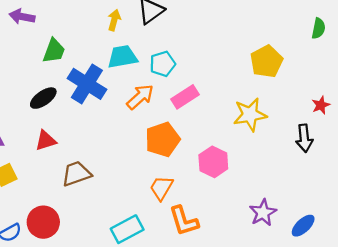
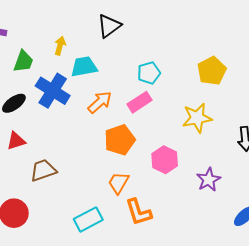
yellow arrow: (114, 20) -> (60, 46), moved
cyan pentagon: (163, 64) -> (149, 73), moved
purple star: (263, 213) -> (209, 180), moved

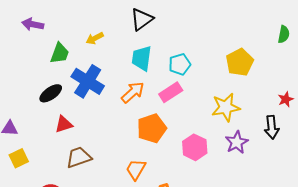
yellow arrow: (60, 46) -> (95, 38), turned -132
cyan trapezoid: (84, 67) -> (142, 58), moved, turned -72
red triangle: (16, 141) -> (64, 124), moved
purple star: (209, 180) -> (237, 142), moved
orange trapezoid: (119, 183) -> (136, 169), moved

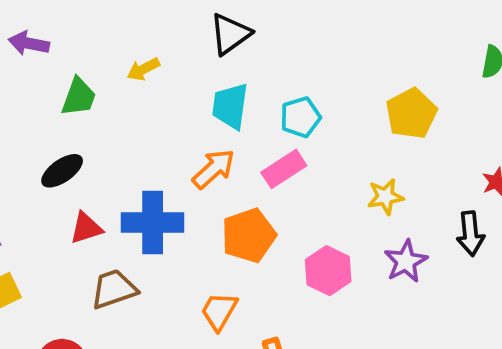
blue cross: (88, 81) -> (153, 223), moved, turned -32
yellow star: (226, 107) -> (385, 197), size x0.7

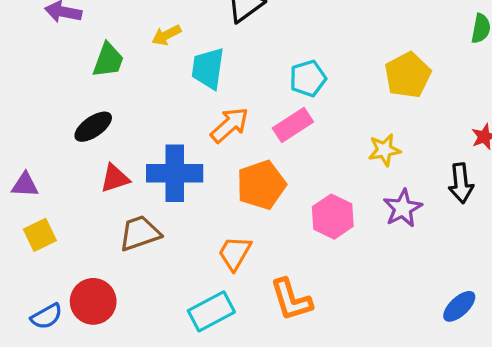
cyan trapezoid: (230, 106) -> (208, 68), moved

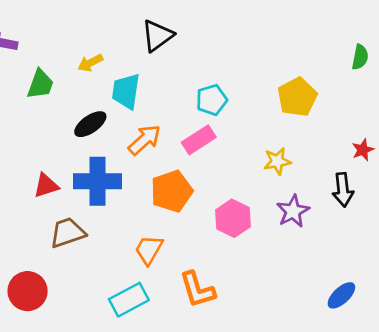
black ellipse: (93, 127) -> (90, 124), moved

